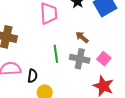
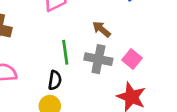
black semicircle: (32, 76) -> (55, 80), moved

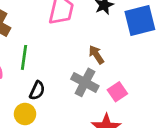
green line: (65, 52) -> (24, 57), moved

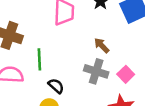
black semicircle: (37, 91) -> (56, 86), turned -63

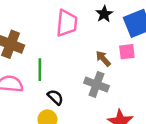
pink square: (126, 74) -> (127, 52), moved, turned 35

